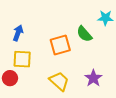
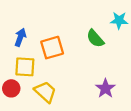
orange square: (60, 45) -> (52, 48), moved
yellow trapezoid: (59, 81) -> (45, 92), moved

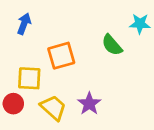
blue arrow: (20, 37) -> (24, 24), moved
purple star: (105, 88) -> (89, 104), moved

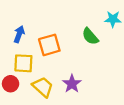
blue arrow: (24, 24) -> (19, 34), moved

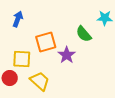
blue arrow: (19, 34) -> (18, 19), moved
purple star: (72, 84) -> (67, 55), moved

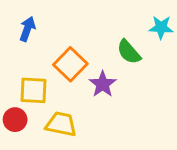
orange square: (46, 42) -> (70, 64), turned -30
yellow trapezoid: (40, 81) -> (61, 124), turned -30

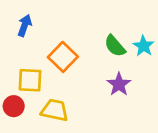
cyan star: (161, 27) -> (144, 46), moved, turned 30
purple star: (103, 84) -> (119, 84), moved

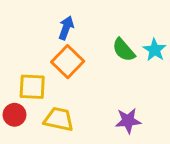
blue arrow: (25, 25) -> (66, 28), moved
purple star: (119, 84) -> (128, 121), moved, turned 30

